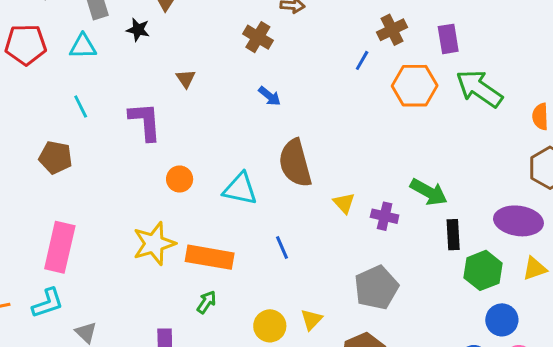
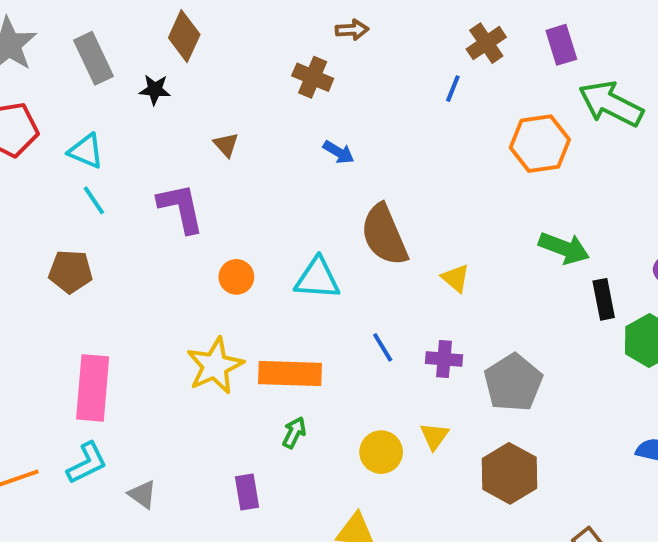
cyan triangle: (83, 46) -> (86, 151), moved, turned 32
orange hexagon: (415, 86) -> (540, 144), moved
purple cross: (385, 216) -> (444, 359), moved

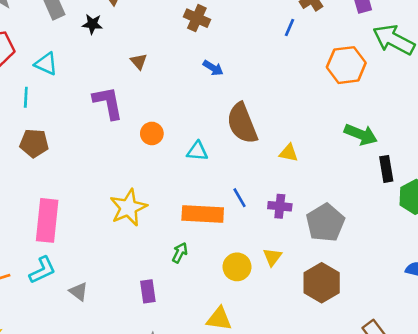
cyan line: (94, 200) -> (26, 97), moved, turned 36
orange circle: (236, 277) -> (152, 133), moved
yellow triangle: (456, 278) -> (289, 153), turned -30
cyan triangle: (317, 279) -> (197, 151), size x0.7
orange rectangle: (290, 373) -> (203, 214), moved

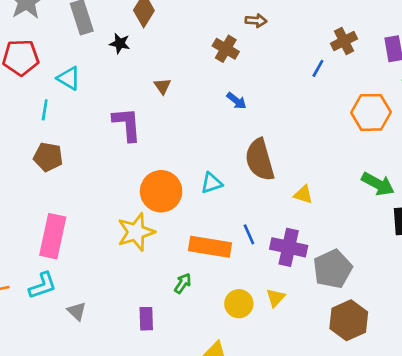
orange circle: (152, 133) -> (161, 191), moved, size x1.8
cyan triangle: (197, 151) -> (211, 183), turned -30
purple cross: (280, 206) -> (289, 247), size x1.5
brown hexagon: (322, 283) -> (349, 320), moved

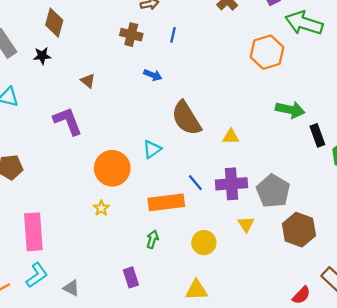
blue line: (318, 68) -> (173, 35), moved
yellow star: (136, 232) -> (101, 208), size x0.5
yellow triangle: (276, 298) -> (246, 224), moved

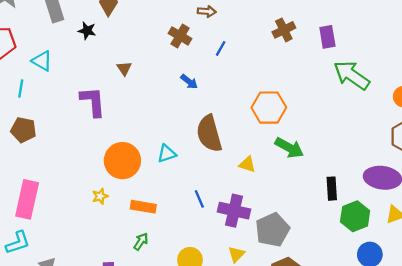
orange hexagon: (267, 52) -> (269, 108), moved
green arrow: (290, 110) -> (289, 148), moved
orange rectangle: (166, 202) -> (143, 207), moved, size x0.7

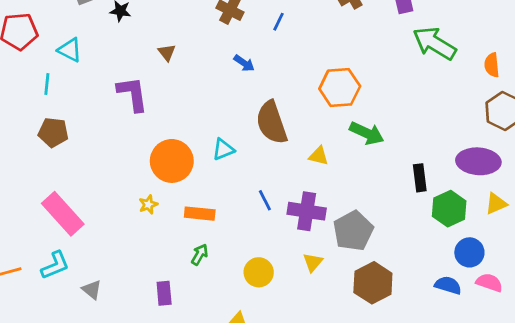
pink rectangle: (27, 199) -> (63, 214), turned -51

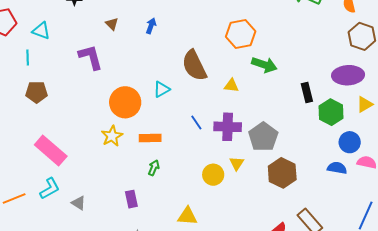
blue arrow: (244, 63) -> (151, 26), moved, turned -98
yellow star: (148, 205) -> (112, 136), size x1.5
yellow circle: (259, 272) -> (213, 175), moved

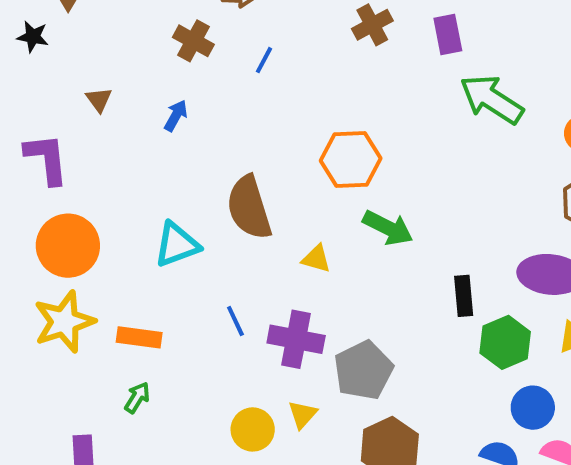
cyan triangle: (162, 89) -> (177, 245), size x1.4
orange circle: (125, 102) -> (68, 246), moved
yellow star: (112, 136) -> (64, 322), size x1.4

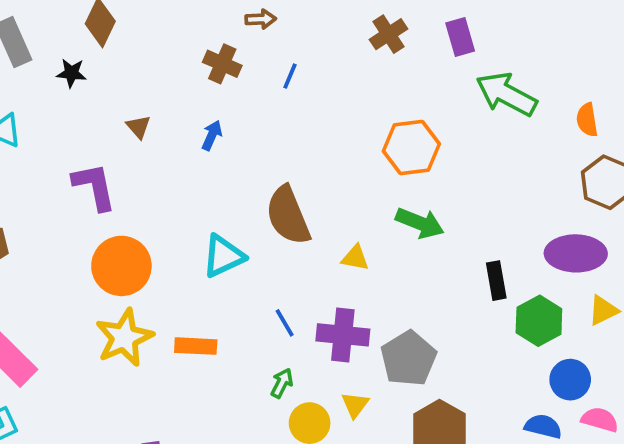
orange hexagon: (351, 160) -> (411, 148), moved
green arrow: (137, 398) -> (282, 383), moved

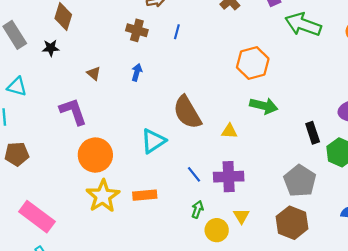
gray pentagon: (408, 359) -> (300, 181), moved

